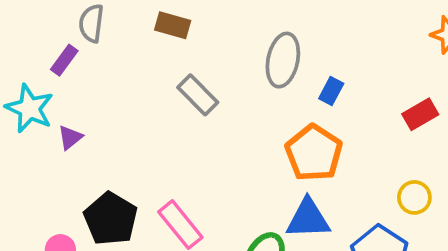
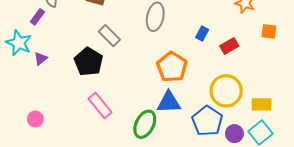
blue rectangle: (331, 91) -> (202, 33), moved
yellow circle: (414, 197) -> (226, 91), size x1.8
black pentagon: (111, 219) -> (89, 62), moved

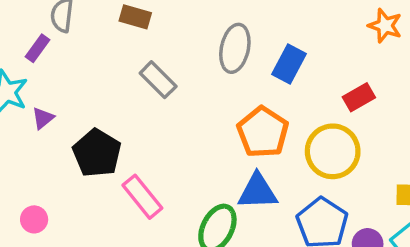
blue rectangle: (202, 33) -> (289, 64), moved, size x1.5
black pentagon: (89, 62) -> (97, 153), moved
yellow circle: (226, 91) -> (333, 151), moved

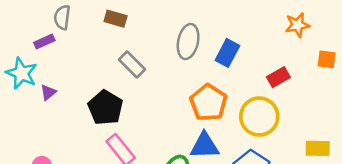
orange star: (385, 26) -> (297, 25), turned -30
purple rectangle: (38, 48) -> (44, 42), turned 30
black pentagon: (97, 153) -> (105, 108), moved

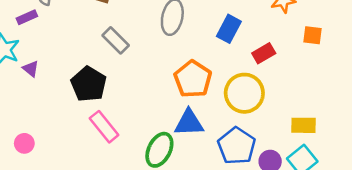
blue rectangle: (227, 53) -> (229, 29), moved
purple triangle: (48, 92) -> (31, 69), turned -42

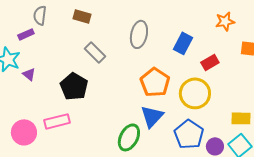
blue triangle: (189, 123) -> (152, 116), turned -45
pink rectangle: (104, 127) -> (57, 121), moved, turned -65
pink circle: (24, 143) -> (24, 132), size x1.6

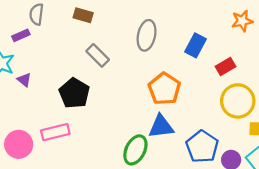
yellow circle: (195, 93) -> (238, 101), moved
blue triangle: (152, 116) -> (161, 127), turned 40

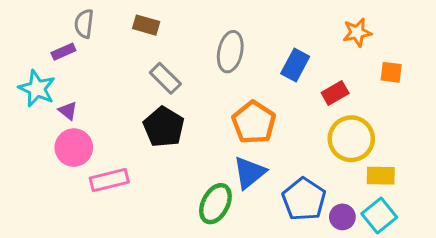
black pentagon: (74, 93) -> (164, 127), moved
blue triangle: (161, 127) -> (249, 173), turned -32
pink circle: (19, 144) -> (74, 148), moved

